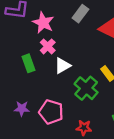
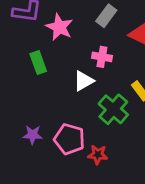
pink cross: (48, 46) -> (102, 57), moved, turned -35
green rectangle: (28, 63) -> (38, 63), moved
red star: (84, 128) -> (98, 155), moved

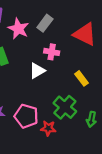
gray rectangle: (106, 16) -> (45, 23), moved
green cross: (113, 109) -> (65, 107), moved

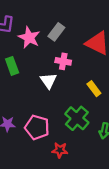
white triangle: (37, 71) -> (48, 81), turned -35
red star: (48, 128) -> (60, 150), moved

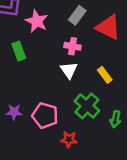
gray rectangle: (56, 32) -> (77, 15), moved
white triangle: (48, 81) -> (69, 70), moved

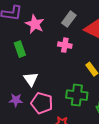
white triangle: (69, 70) -> (31, 79), moved
green cross: (87, 106) -> (77, 95), turned -35

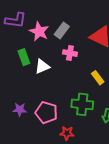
gray rectangle: (69, 19) -> (62, 30), moved
white triangle: (31, 79) -> (42, 66), moved, turned 42

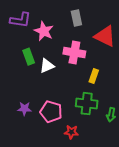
gray rectangle: (62, 30) -> (76, 18), moved, turned -49
pink cross: (70, 53) -> (74, 53), size x1.5
yellow rectangle: (98, 78) -> (94, 76), moved, turned 56

